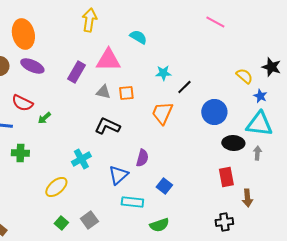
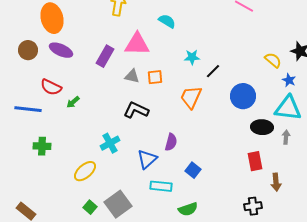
green cross: (20, 153) -> (42, 146), moved
gray square: (89, 220) -> (118, 204), size x1.5

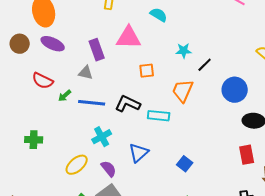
purple rectangle: (105, 56) -> (97, 50), turned -50
gray triangle: (132, 76) -> (86, 73), moved
blue line: (28, 109) -> (92, 103), moved
purple semicircle: (171, 142) -> (109, 169), moved, turned -54
cyan rectangle: (161, 186) -> (159, 116), moved

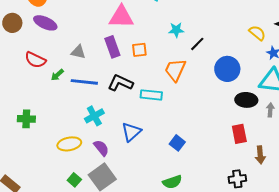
purple rectangle: (97, 50) -> (112, 47), moved
yellow ellipse: (77, 165) -> (69, 144), turned 30

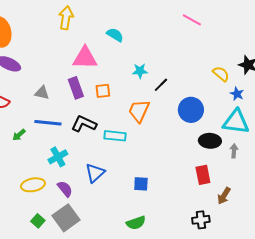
green arrow: (57, 75) -> (19, 135), moved
blue square: (177, 143) -> (141, 184), turned -35
brown arrow: (260, 155) -> (224, 196), turned 36

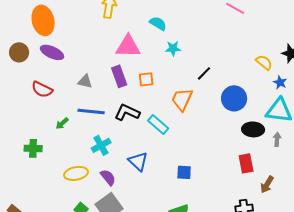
cyan star: (140, 71) -> (173, 48), moved
cyan rectangle: (115, 136) -> (158, 124), turned 35
blue triangle: (95, 173) -> (138, 161), turned -35

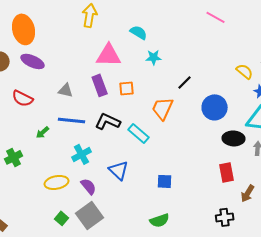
green cross: (33, 148) -> (14, 157), turned -30

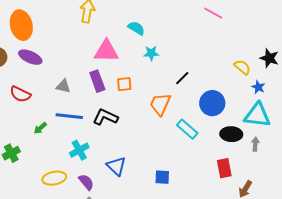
cyan rectangle: (139, 133) -> (187, 129), moved

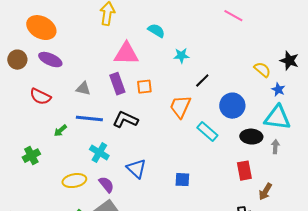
orange ellipse: (21, 25) -> (41, 28), turned -48
cyan star: (151, 53) -> (181, 56), moved
cyan cross: (79, 150) -> (99, 153), turned -30

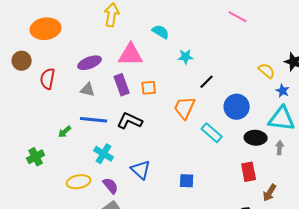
orange ellipse: (41, 28) -> (46, 29), turned -36
purple ellipse: (50, 60) -> (90, 63), moved, turned -45
red semicircle: (40, 97) -> (48, 79), moved, turned 75

